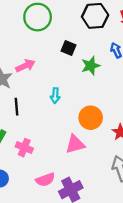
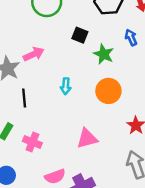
green star: (91, 66) -> (104, 54), turned -30
orange circle: (91, 118) -> (108, 91), moved

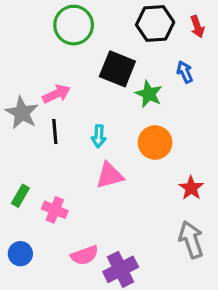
black square: (80, 35) -> (117, 69), size x1.6
black line: (24, 98) -> (55, 132), moved
pink triangle: (87, 138) -> (110, 175), moved

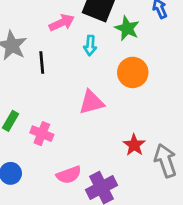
pink arrow: (56, 94) -> (62, 23), moved
cyan arrow: (99, 136) -> (90, 45), moved
red star: (191, 188) -> (134, 145), moved

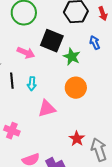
pink arrow: (62, 23) -> (26, 53), turned 48
cyan arrow: (90, 45) -> (32, 84), moved

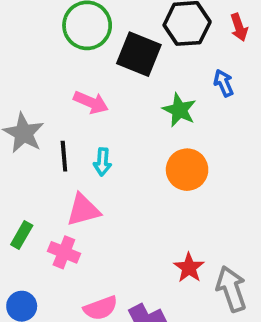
black square: (52, 41) -> (139, 54), moved
pink triangle: (47, 109) -> (83, 210), moved

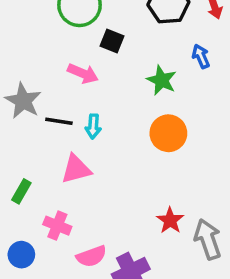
black square: (139, 54) -> (112, 41), moved, size x0.6
black line: (64, 156) -> (59, 121), turned -76
pink cross: (64, 252) -> (57, 226), moved

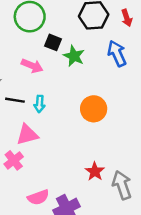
blue arrow: (201, 56) -> (117, 54), size x1.5
green star: (162, 80) -> (74, 56), moved
pink cross: (57, 226) -> (14, 160), moved, turned 30

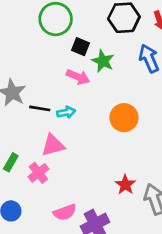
pink arrow: (32, 66) -> (78, 77), moved
cyan arrow: (40, 104) -> (66, 112), turned -105

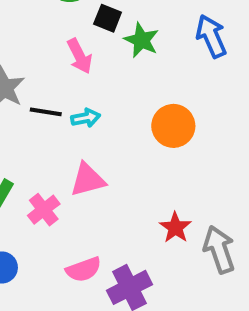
pink arrow: (78, 77) -> (80, 56), moved, turned 40
pink triangle: (53, 145) -> (88, 180), moved

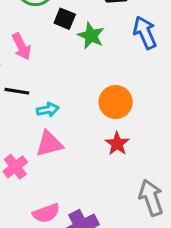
pink arrow: (80, 56) -> (21, 46), moved
cyan arrow: (86, 118) -> (48, 110), moved
red star: (175, 228) -> (117, 144), moved

